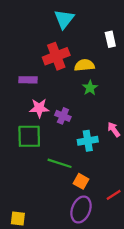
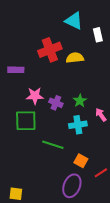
cyan triangle: (64, 19) -> (74, 21), moved, turned -42
purple rectangle: (28, 80) -> (16, 70), moved
green star: (90, 88) -> (80, 101), moved
orange square: (81, 181) -> (81, 161), moved

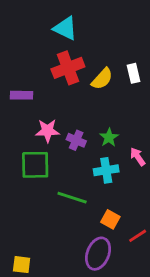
cyan triangle: (74, 21) -> (65, 28), moved
white rectangle: (98, 35) -> (134, 73), moved
yellow semicircle: (75, 58) -> (102, 79), turned 138

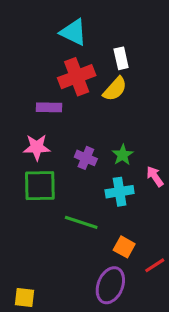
white rectangle: (134, 73) -> (121, 58), moved
purple rectangle: (22, 95) -> (49, 107), moved
pink star: (47, 131) -> (37, 147), moved

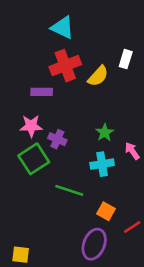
white rectangle: (121, 58) -> (126, 59), moved, turned 30
purple cross: (86, 158) -> (57, 139), moved
green square: (40, 186) -> (34, 159), turned -32

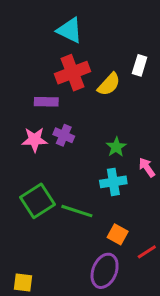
purple cross: (57, 139) -> (64, 135), moved
green square: (34, 159) -> (38, 201), moved

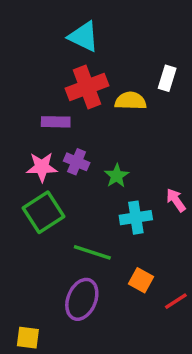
yellow semicircle: (109, 84) -> (131, 101), turned -130
green star: (116, 147) -> (117, 176), moved
green square: (38, 201) -> (44, 212), moved
purple ellipse: (105, 271) -> (82, 299), moved

